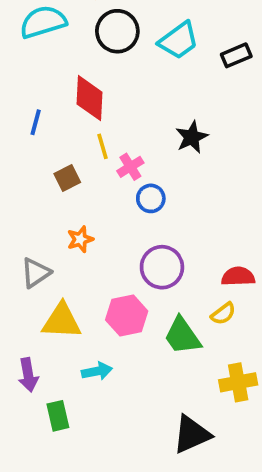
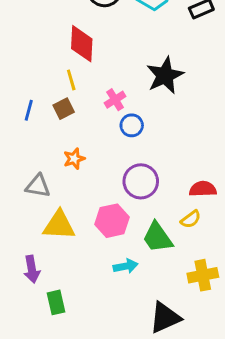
blue line: (36, 122) -> (29, 110), moved
black star: (192, 137) -> (165, 75), size x1.4
yellow line: (102, 146) -> (71, 80), moved
gray triangle: (36, 273) -> (38, 186), turned 44
cyan arrow: (97, 371) -> (126, 266), moved

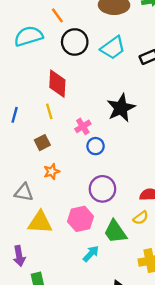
brown square: (64, 109) -> (42, 143), moved
blue line: (29, 110) -> (15, 115), moved
cyan arrow: (126, 266) -> (91, 254), turned -36

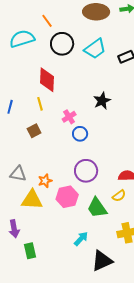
black star: (121, 108) -> (102, 101), size x0.7
orange star: (52, 172) -> (45, 181), moved
cyan arrow: (91, 254) -> (81, 239), moved

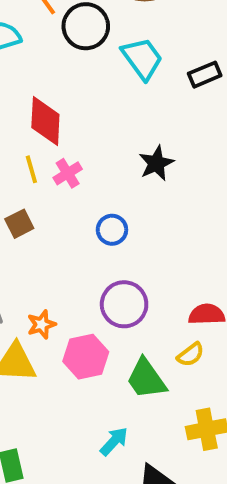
black circle: (62, 44) -> (86, 26), moved
cyan trapezoid: (95, 49) -> (142, 58), turned -90
pink cross: (69, 117) -> (68, 173), moved

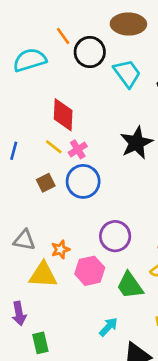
black star: (156, 163) -> (136, 143), size x1.4
yellow line: (31, 169) -> (54, 147), turned -36
blue circle: (112, 230) -> (83, 181), moved, size x1.6

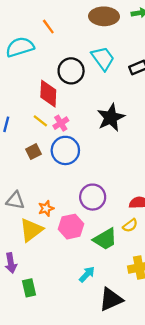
black circle: (90, 52) -> (71, 71), moved
yellow triangle: (43, 275) -> (31, 230), turned -40
green trapezoid: (130, 285) -> (105, 239), turned -85

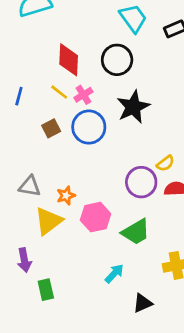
black circle: (71, 71) -> (117, 60), moved
black star: (111, 117) -> (133, 107), moved
purple circle: (93, 197) -> (141, 182), moved
yellow semicircle: (130, 225) -> (165, 163), moved
black triangle: (111, 299) -> (143, 303), size x0.7

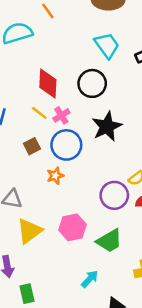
orange star: (66, 196) -> (55, 176), moved

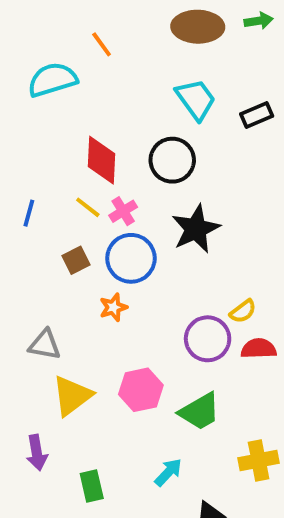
green rectangle: (27, 294) -> (92, 486), moved

